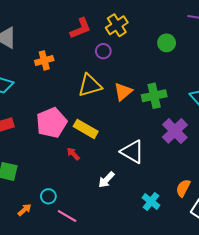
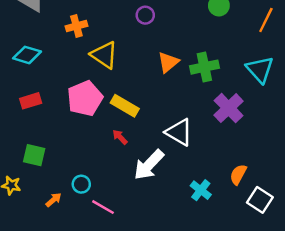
yellow triangle: (90, 85) -> (104, 55), moved, turned 50
red arrow: (73, 154) -> (120, 137), moved
white arrow: (106, 180) -> (149, 165), size x1.6

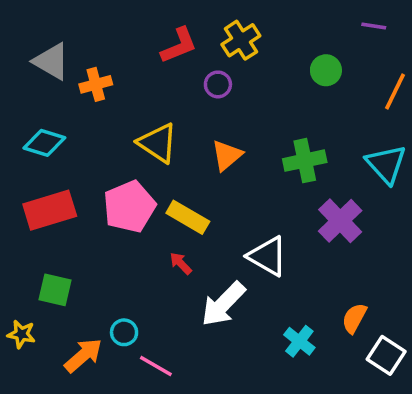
orange cross: (76, 26) -> (96, 84), moved
orange triangle: (168, 62) -> (227, 155), moved
red rectangle: (31, 101) -> (50, 210), size x1.6
orange arrow: (54, 200) -> (83, 355), size x1.6

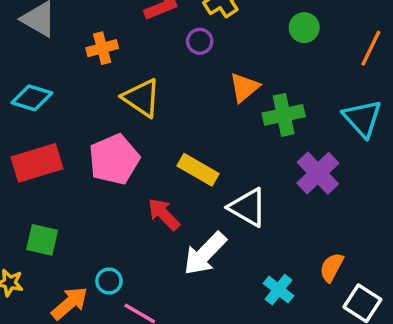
orange cross: (96, 84) -> (102, 48), moved
orange triangle: (227, 155) -> (244, 88), moved
yellow rectangle: (188, 217) -> (198, 170), moved
red arrow: (181, 263) -> (164, 214), size x1.5

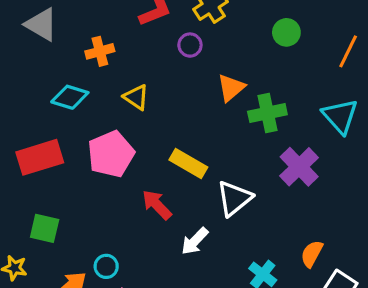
cyan diamond: (32, 98) -> (70, 97), moved
yellow triangle: (142, 98) -> (136, 97), size x0.7
white triangle: (248, 207) -> (234, 198), turned 51
white arrow: (205, 254) -> (195, 241), size x0.7

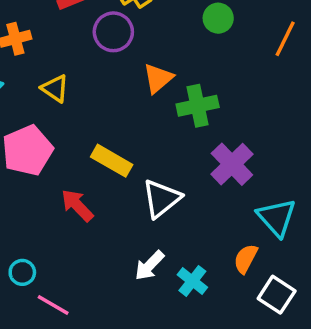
purple circle: (190, 45) -> (113, 32), size x1.5
cyan triangle: (340, 116) -> (277, 217), moved
white arrow: (195, 241) -> (149, 266), moved

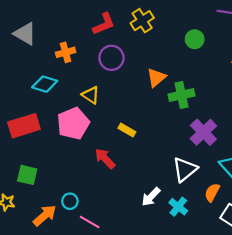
purple circle: (113, 32) -> (111, 58), moved
yellow triangle: (55, 89) -> (91, 95), moved
yellow rectangle: (112, 161) -> (127, 130), size x0.7
white triangle: (161, 199) -> (185, 169), moved

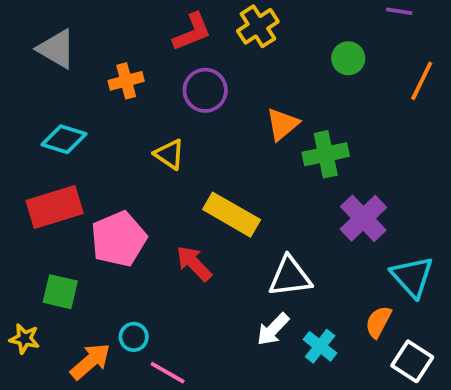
cyan diamond: (45, 84) -> (64, 139), moved
pink pentagon: (73, 123) -> (119, 239), moved
yellow rectangle: (127, 130) -> (232, 215), size x1.8
white triangle: (185, 169) -> (290, 277), moved, turned 32

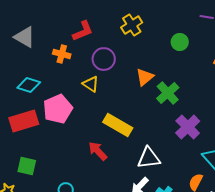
red L-shape: (192, 32) -> (83, 31), moved
orange cross: (126, 81) -> (62, 54), turned 30
yellow triangle: (169, 154) -> (91, 84), moved
green cross: (326, 154) -> (168, 93), turned -30
pink pentagon: (119, 239) -> (58, 109), moved

